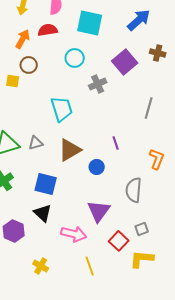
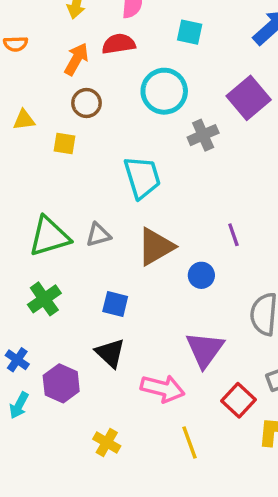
cyan square: (90, 23) -> (190, 32), size x0.6
cyan circle: (75, 58) -> (164, 91), size x1.4
yellow square: (13, 81) -> (65, 144), moved
blue square: (46, 184) -> (115, 304), size x0.7

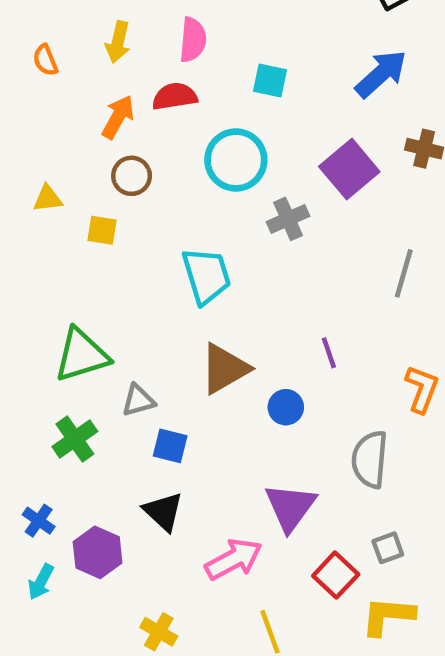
orange semicircle: (16, 44) -> (45, 60), moved, turned 70
gray triangle: (98, 235) -> (138, 400), moved
pink arrow: (163, 388) -> (234, 559), turned -42

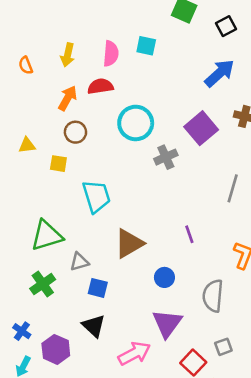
cyan square: (270, 81) -> (146, 46), moved
cyan trapezoid: (206, 276) -> (96, 196), moved
blue circle: (286, 407) -> (164, 277), moved

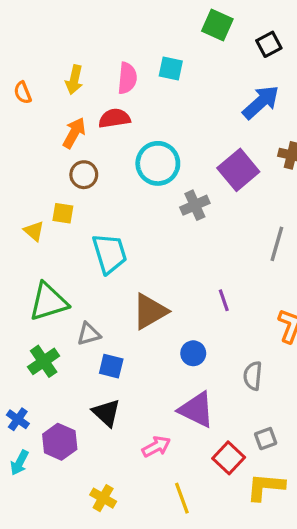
yellow triangle: (27, 145) -> (34, 231), moved, turned 48
gray semicircle: (213, 296) -> (253, 376), size x0.7
purple triangle: (167, 323) -> (196, 410), turned -40
pink arrow: (134, 353) -> (156, 447), size x0.7

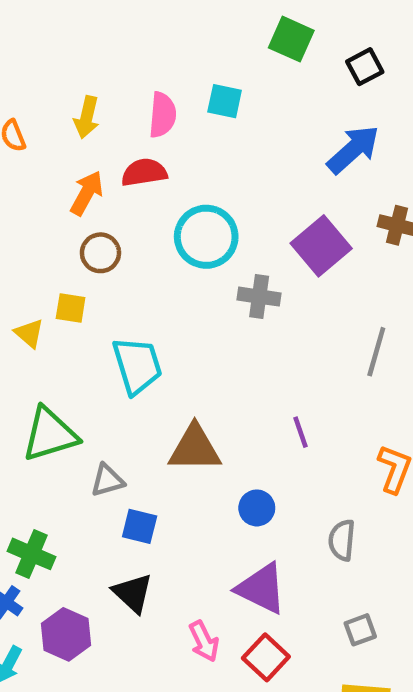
gray cross: (195, 205) -> (259, 297), turned 32
brown triangle: (150, 311) -> (195, 448), turned 30
green cross: (44, 361) -> (32, 554), moved, turned -32
pink arrow: (156, 447) -> (204, 641), turned 92
red square: (229, 458) -> (266, 657), moved

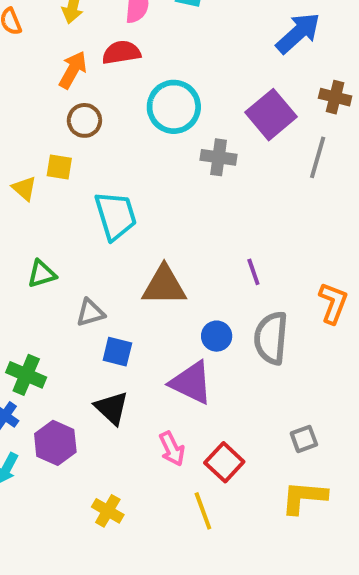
gray line: (376, 352) -> (318, 157), moved
green triangle: (50, 434) -> (42, 274), size x0.6
gray semicircle: (342, 540) -> (271, 338), moved, size x1.5
purple triangle: (261, 588) -> (191, 383), moved

